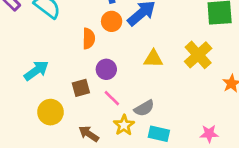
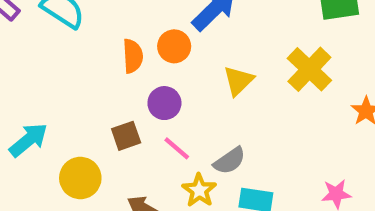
orange circle: (112, 21) -> (174, 46), moved
yellow triangle: (153, 59) -> (238, 81), turned -42
cyan arrow: (36, 71) -> (28, 140), moved

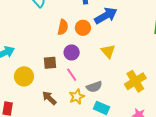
yellow cross: (309, 69) -> (135, 81), moved
yellow triangle: (238, 81) -> (108, 51), turned -42

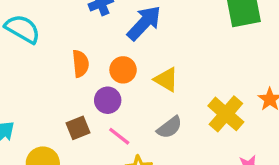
orange circle: (83, 28) -> (123, 70), moved
gray semicircle: (94, 87) -> (169, 127), moved

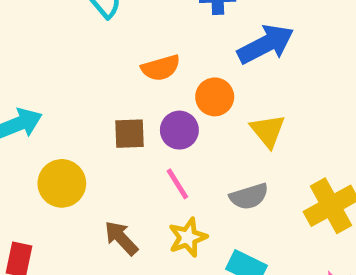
orange semicircle: (80, 64) -> (161, 68), turned 60
brown square: (78, 128) -> (130, 134), moved

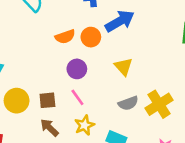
orange circle: (215, 97) -> (91, 37), moved
brown square: (130, 134) -> (47, 100), moved
gray semicircle: (249, 196) -> (128, 103), moved

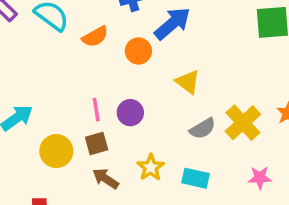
orange semicircle: (65, 37) -> (95, 37), moved
purple circle: (77, 69) -> (130, 113), moved
pink line: (77, 97) -> (96, 110), moved, turned 36

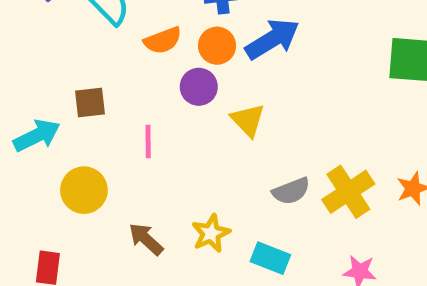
orange circle: (138, 51) -> (217, 46), moved
yellow triangle: (188, 82) -> (248, 120), moved
purple circle: (130, 113) -> (199, 87), moved
brown square: (97, 143) -> (90, 103), moved

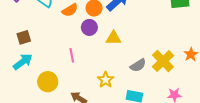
brown square: (90, 103) -> (24, 37), moved
yellow triangle: (248, 120) -> (113, 38), turned -35
yellow star: (211, 233) -> (106, 80), moved

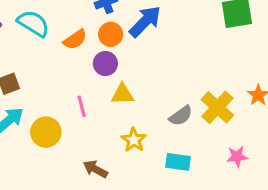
yellow triangle: (113, 38) -> (122, 94), moved
yellow circle: (48, 82) -> (46, 132), moved

